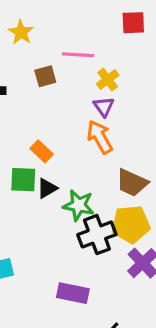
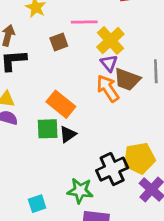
yellow cross: (108, 80) -> (110, 41), size x1.5
orange rectangle: (42, 151) -> (61, 104), size x1.5
brown trapezoid: (132, 183) -> (127, 79), moved
green star: (79, 205) -> (80, 191), moved

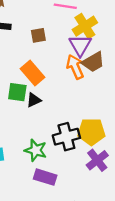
brown square: (59, 42) -> (38, 35), moved
purple triangle: (109, 63) -> (80, 45), size x1.5
brown trapezoid: (127, 79) -> (93, 62), turned -60

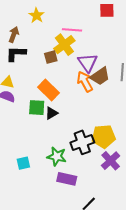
yellow cross: (85, 26) -> (64, 45), moved

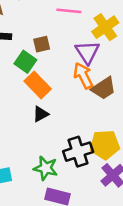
yellow cross: (64, 45) -> (105, 27), moved
brown trapezoid: (100, 76) -> (104, 88), moved
green square: (37, 108) -> (25, 62), moved, turned 30

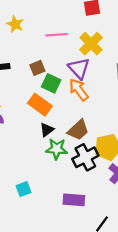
green square: (25, 62) -> (51, 83), moved
brown trapezoid: (104, 88) -> (78, 130), moved
green star: (46, 168) -> (57, 149), moved

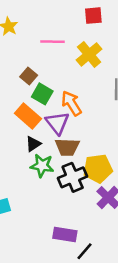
brown square: (37, 68) -> (29, 76), turned -32
purple triangle: (79, 68) -> (57, 123), moved
brown trapezoid: (78, 130) -> (67, 147), turned 40
purple rectangle: (74, 200) -> (65, 235), moved

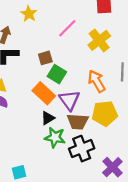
pink line: (52, 42) -> (67, 28), turned -48
brown square: (29, 76) -> (45, 58), turned 32
orange arrow: (72, 103) -> (97, 81), moved
yellow pentagon: (98, 168) -> (105, 113), moved

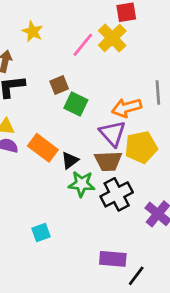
yellow cross: (99, 40) -> (112, 38), moved
orange arrow: (97, 81) -> (127, 108), turned -70
orange rectangle: (44, 93) -> (43, 148), moved
purple triangle: (69, 100) -> (113, 133), moved

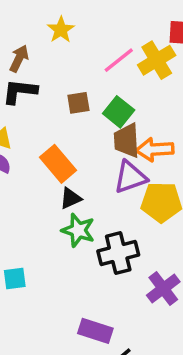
green square: (76, 104) -> (119, 112), moved
purple triangle: (113, 133) -> (130, 177), turned 40
orange rectangle: (43, 148) -> (58, 164), moved
brown trapezoid: (108, 161) -> (127, 140), moved, turned 76

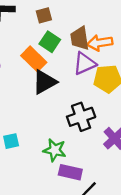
green square: (119, 112) -> (50, 42), moved
black triangle: (71, 198) -> (45, 82), size x1.6
green star: (78, 230) -> (55, 150), moved

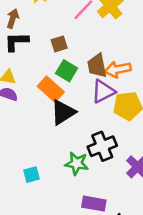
green star: (55, 150) -> (77, 163), moved

